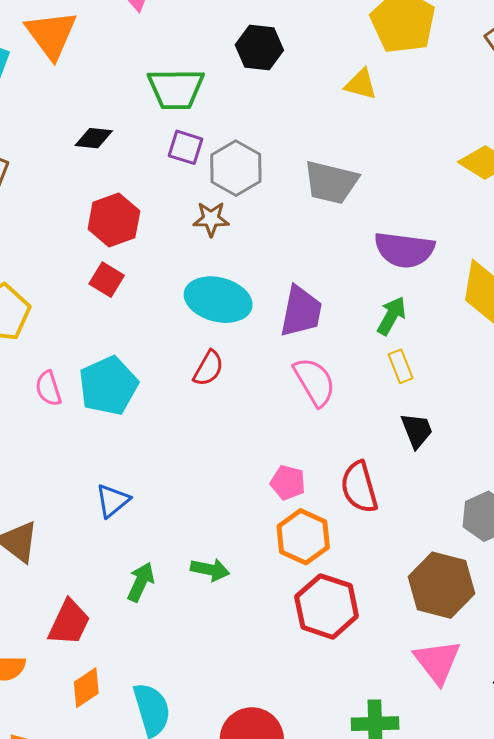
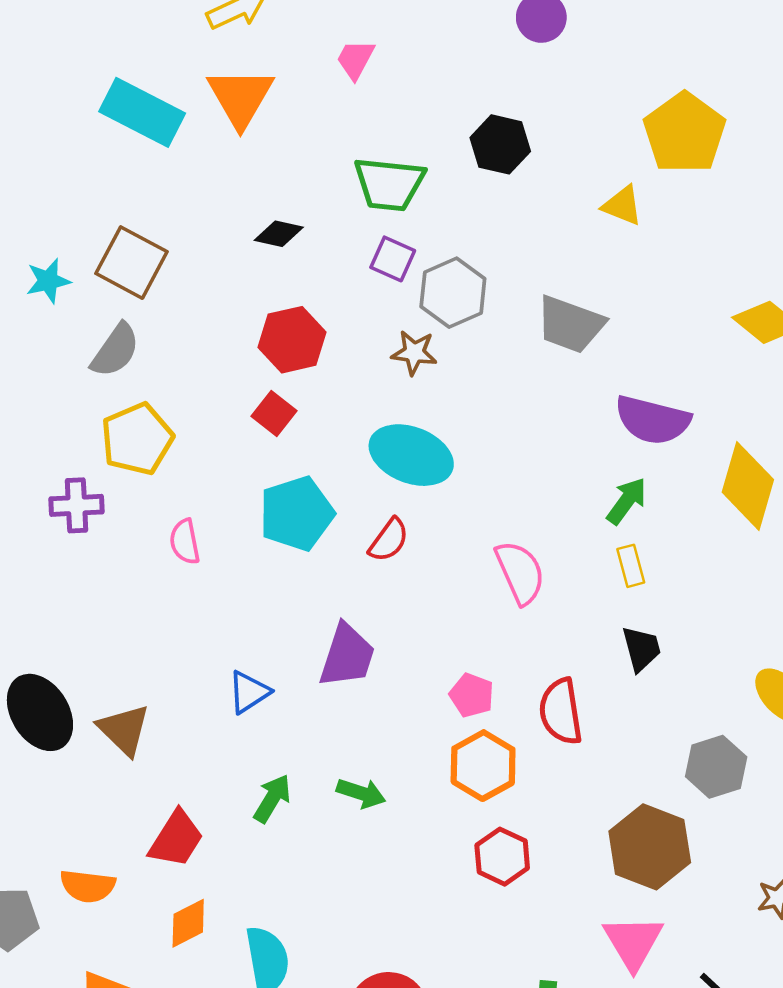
purple trapezoid: (301, 311) -> (347, 656), moved
cyan pentagon: (108, 386) -> (297, 513), moved
red hexagon: (327, 606) -> (502, 857), size x0.7

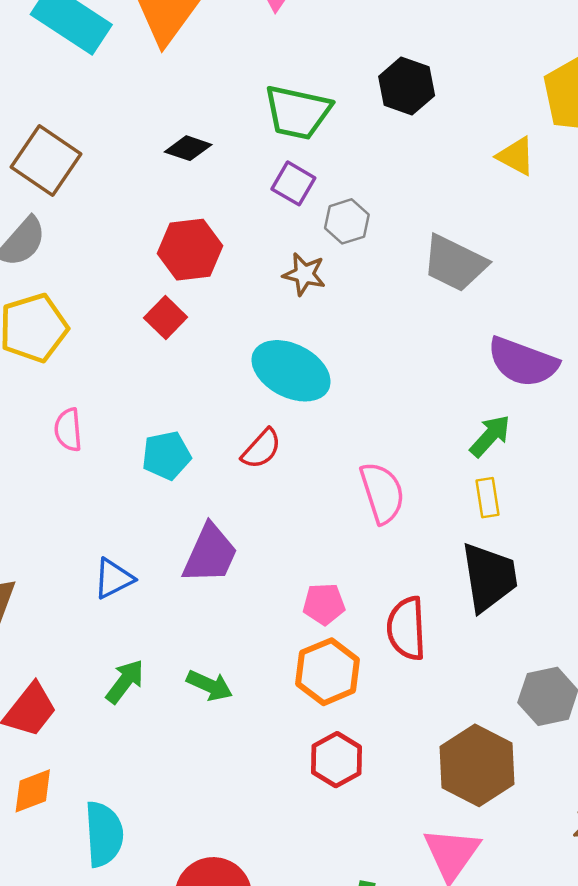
gray hexagon: (453, 293) -> (347, 221), size x0.7
cyan pentagon: (297, 513) -> (166, 455), moved, size x0.7
black trapezoid: (641, 649) -> (489, 577), size x1.6
pink pentagon: (472, 695) -> (324, 604), turned -30

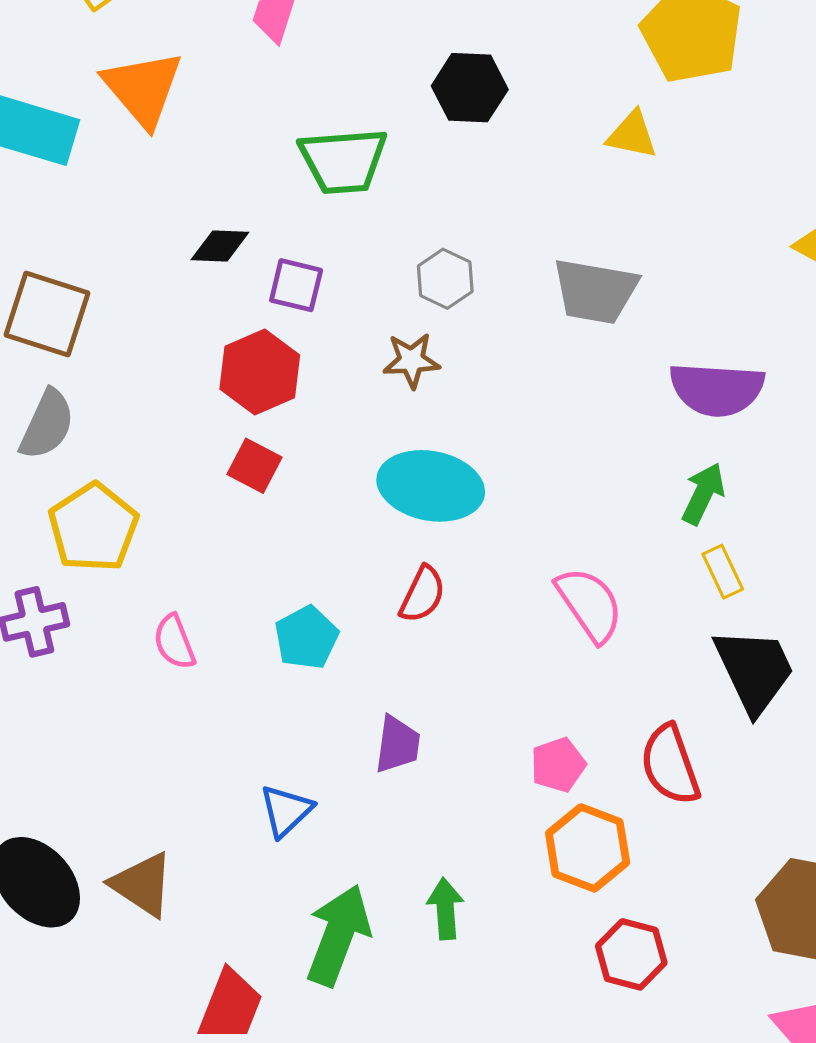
purple square: (293, 183) -> (296, 285), moved
purple trapezoid: (210, 554) -> (397, 744), size x0.7
green arrow: (125, 681) -> (338, 935), size x1.6
green arrow: (210, 685) -> (445, 909), turned -102

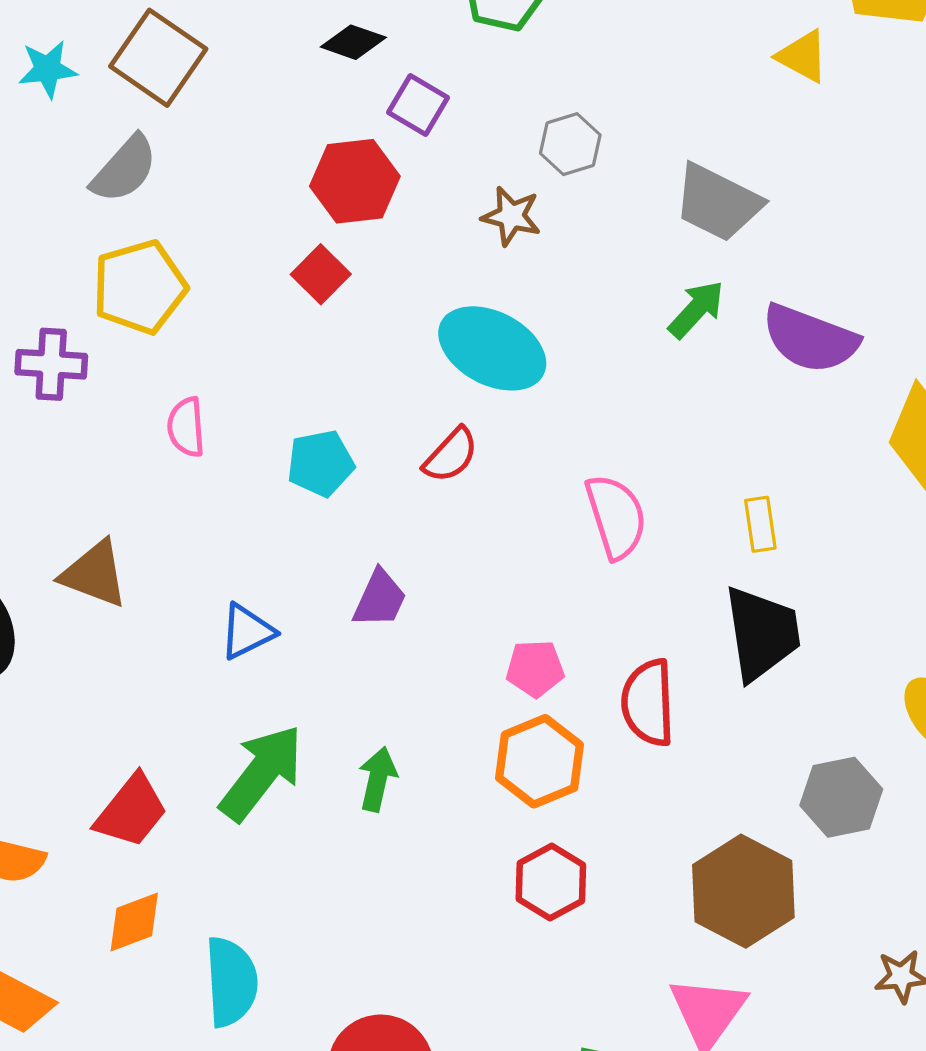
green arrow: (703, 494) -> (696, 309), moved
brown triangle: (142, 884) -> (94, 574), moved, turned -30

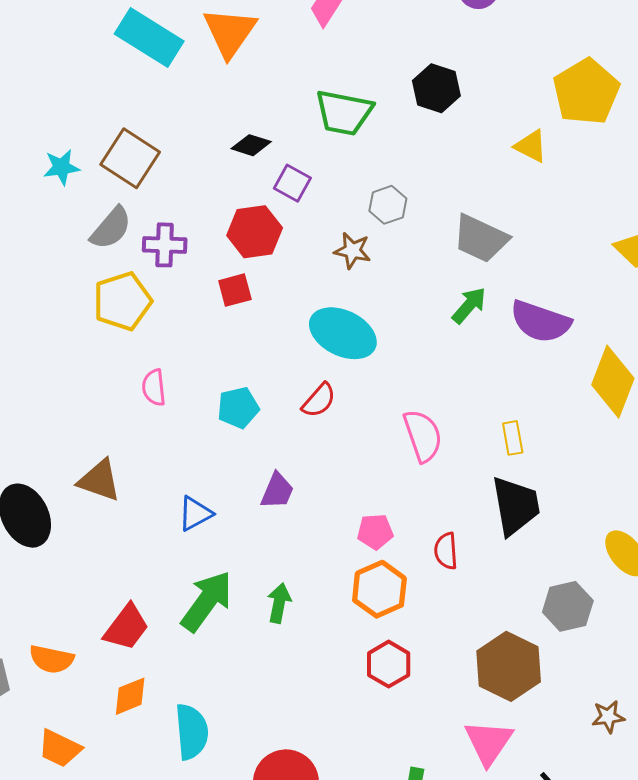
red square: (321, 274) -> (235, 290), turned 32
purple cross: (51, 364) -> (165, 245), moved
red semicircle: (648, 703) -> (446, 551), size x0.7

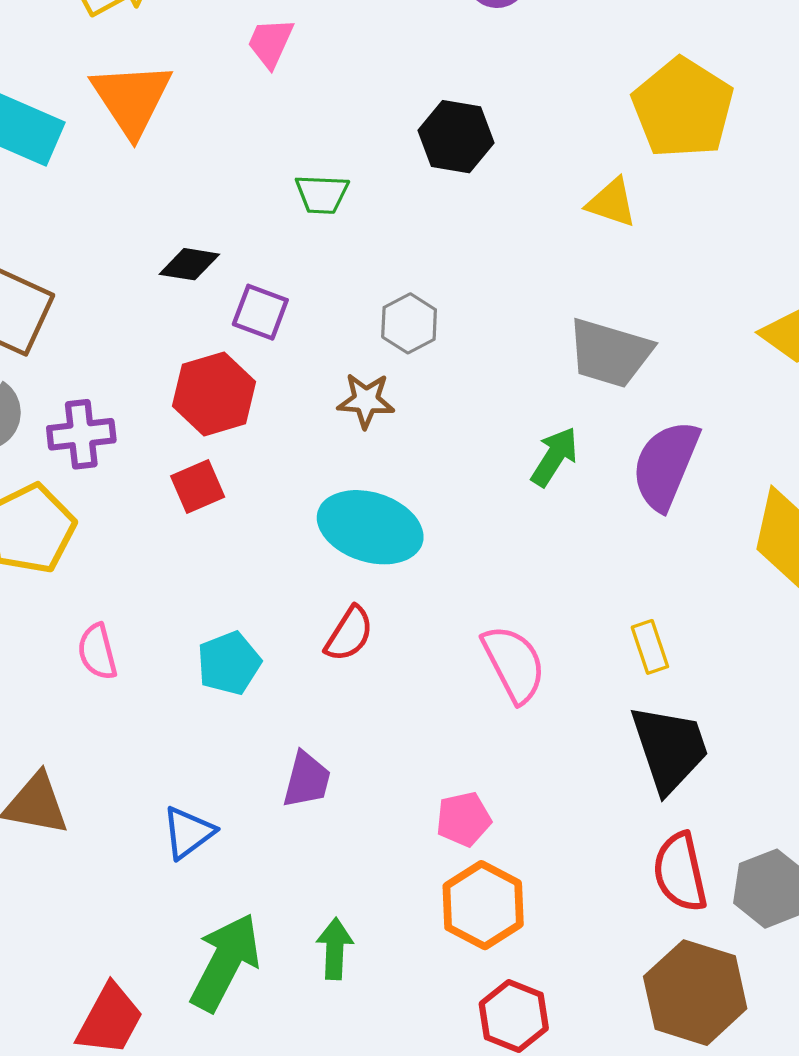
green trapezoid: (344, 113) -> (322, 194), size x0.6
gray trapezoid: (481, 239) -> (610, 353), moved
purple semicircle: (540, 322) -> (666, 465), turned 102
red semicircle: (446, 551) -> (680, 872), moved, size x1.4

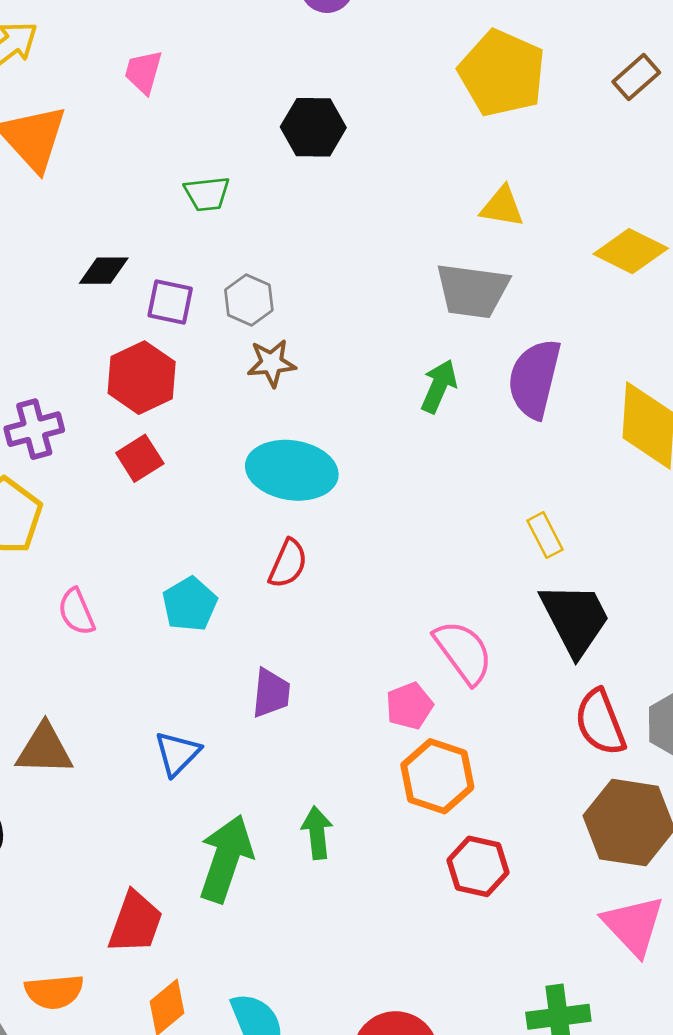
yellow triangle: (612, 203) -> (502, 207), moved
gray hexagon: (409, 323) -> (249, 300), moved
pink semicircle: (514, 664) -> (463, 652), moved

